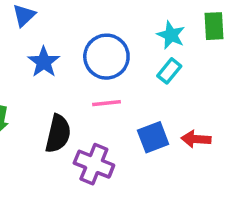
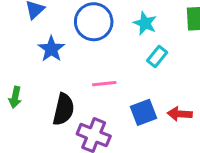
cyan star: (171, 35) -> (145, 23), moved
blue circle: (106, 57) -> (94, 22), moved

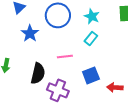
cyan rectangle: (157, 56) -> (91, 38), moved
red arrow: (180, 114) -> (115, 87), moved

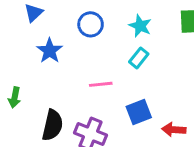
blue circle: (58, 15) -> (91, 24), size x0.7
black semicircle: (38, 73) -> (53, 125), moved

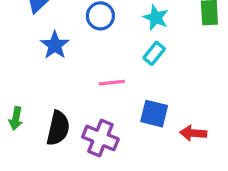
green arrow: (15, 97) -> (16, 118), moved
blue square: (139, 112) -> (154, 114), turned 35

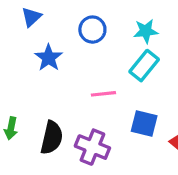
cyan star: (156, 18) -> (146, 31), turned -30
cyan rectangle: (154, 53) -> (144, 66), size x1.4

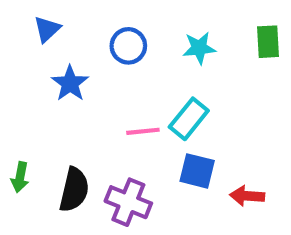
cyan rectangle: (144, 66) -> (189, 119), moved

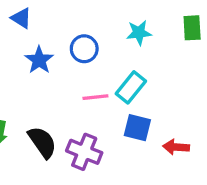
blue triangle: (47, 29) -> (21, 18), turned -45
blue circle: (128, 46) -> (84, 49), moved
black semicircle: (74, 190) -> (42, 142), turned -48

